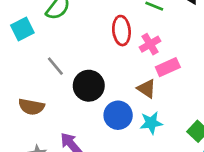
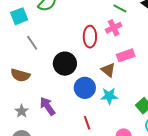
red ellipse: (121, 31) -> (90, 37), moved
pink cross: (150, 44) -> (114, 28), moved
gray line: (55, 66) -> (32, 43), moved

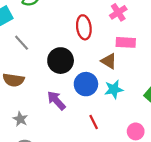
pink cross: (114, 28) -> (118, 12), moved
pink rectangle: (126, 55) -> (126, 42), turned 30
purple arrow: (47, 106) -> (56, 100), moved

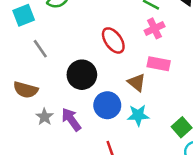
red ellipse: (84, 27) -> (113, 40), turned -35
gray star: (20, 119) -> (44, 117), moved

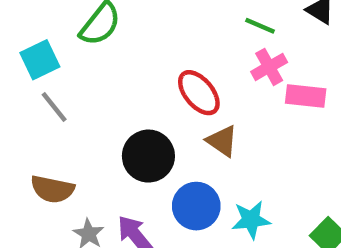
gray line: (40, 49) -> (54, 107), moved
pink rectangle: (159, 64) -> (306, 96), moved
brown triangle: (137, 82) -> (222, 141), moved

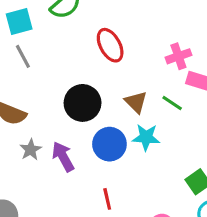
green line: (260, 26) -> (172, 103), moved
red ellipse: (199, 93) -> (110, 45), moved
cyan star: (251, 220) -> (146, 137), moved

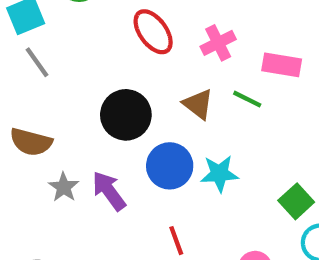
pink cross: (178, 56) -> (218, 43), moved
cyan star: (146, 137) -> (219, 174), moved

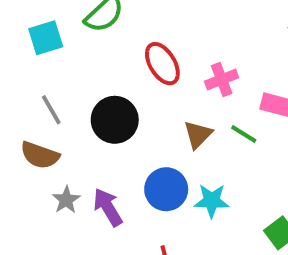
gray line: (37, 62) -> (51, 110), moved
brown triangle: (198, 104) -> (198, 135), turned 32
black circle: (126, 115) -> (115, 120), moved

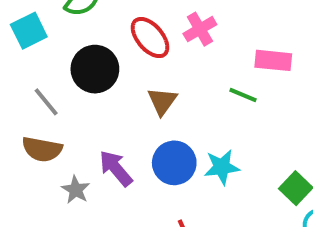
pink cross: (222, 80) -> (200, 29), moved
black circle: (115, 120) -> (95, 69), moved
brown triangle: (198, 135) -> (162, 101), moved
purple arrow: (108, 207) -> (116, 168), moved

